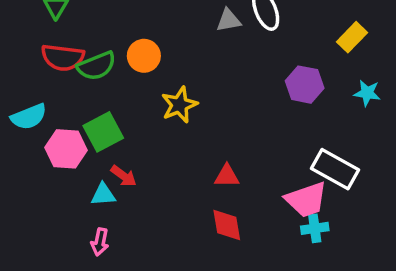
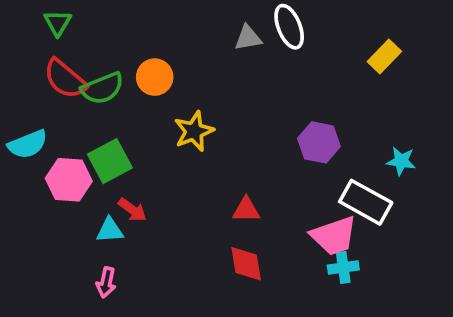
red semicircle: (63, 57) -> (65, 79), turned 33
purple hexagon: (305, 85) -> (319, 142), moved
cyan star: (367, 93) -> (401, 161), moved

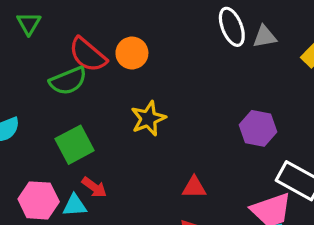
gray triangle: (248, 38) -> (265, 37), moved
orange circle: (155, 77) -> (132, 53), moved
red semicircle: (65, 79) -> (88, 55), moved
pink hexagon: (69, 180) -> (39, 200), moved

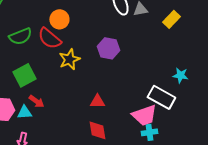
red semicircle: (88, 55) -> (49, 38), moved
purple hexagon: (258, 128) -> (108, 48), moved

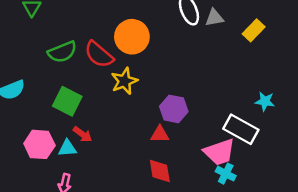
orange circle: (59, 19) -> (132, 37), moved, size x1.4
purple hexagon: (108, 48) -> (174, 109), moved
green square: (24, 75) -> (67, 101), turned -35
cyan cross: (149, 132) -> (226, 174), turned 35

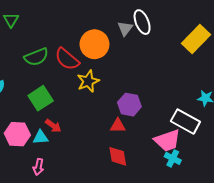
gray triangle: (214, 18) -> (125, 28), moved, turned -42
yellow rectangle: (254, 30) -> (196, 39), size x1.5
green square: (67, 101) -> (41, 98), turned 30

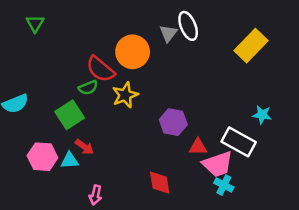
green semicircle: (36, 57) -> (88, 88), moved, size x0.7
red triangle: (118, 126) -> (198, 147), moved
pink arrow: (38, 167) -> (96, 195), moved

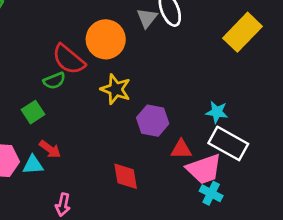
yellow star: (125, 95) -> (116, 89), moved, turned -30
green square: (70, 115) -> (33, 112), size x0.7
cyan star: (262, 115) -> (217, 112), moved
red diamond: (160, 183) -> (126, 176), moved

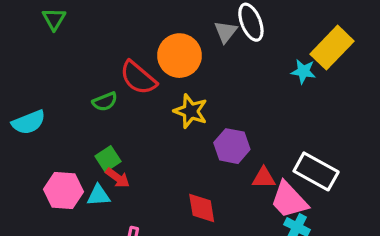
green semicircle: (54, 81) -> (105, 102), moved
green square: (33, 112) -> (108, 159), moved
cyan star: (217, 112) -> (303, 71), moved
pink trapezoid: (204, 169) -> (289, 200), turned 66

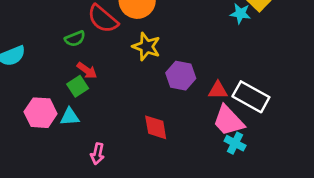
red arrow: (118, 178) -> (87, 70), moved
red triangle: (264, 178) -> (218, 90), moved

